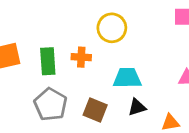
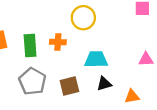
brown square: (95, 110) -> (69, 86), turned -36

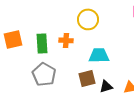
black triangle: (104, 84) -> (106, 86), moved
brown square: (69, 86) -> (87, 78), moved

